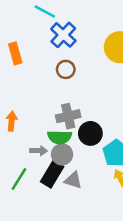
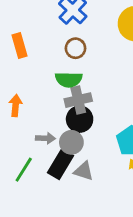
orange rectangle: (15, 53) -> (20, 45), moved
black circle: (90, 133) -> (80, 119), moved
green semicircle: (60, 137) -> (69, 80), moved

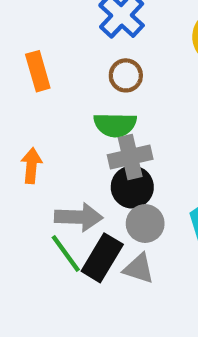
gray arrow: (45, 138) -> (79, 217), size x1.5
gray circle: (71, 142) -> (145, 224), moved
green line: (24, 170) -> (66, 254), moved, turned -68

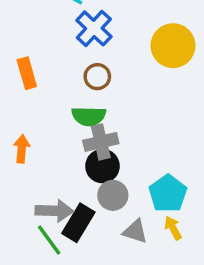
gray arrow: (79, 217) -> (54, 211), moved
green line: (66, 254) -> (49, 240), moved
gray triangle: (139, 269) -> (135, 231), moved

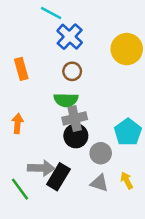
cyan pentagon: (168, 194) -> (128, 132), moved
gray circle: (113, 195) -> (101, 153), moved
green line: (49, 240) -> (20, 189), moved

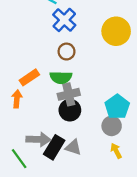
orange rectangle: (21, 69) -> (29, 77), moved, turned 72
gray circle: (101, 153) -> (112, 126), moved
gray triangle: (99, 183) -> (73, 147), moved

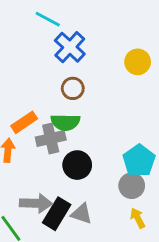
yellow circle: (116, 31) -> (138, 62), size x0.7
gray cross: (69, 94) -> (51, 139), moved

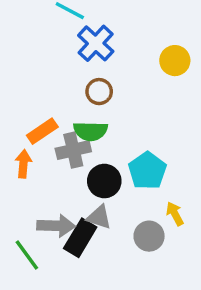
cyan pentagon: (139, 161) -> (147, 171), moved
gray circle: (132, 186) -> (149, 236), moved
gray triangle: (82, 214) -> (99, 217), moved
yellow arrow: (138, 218) -> (175, 214), moved

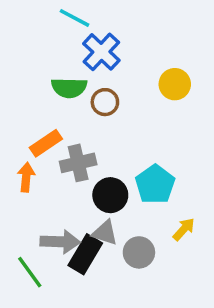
yellow circle: (175, 61) -> (175, 84), moved
green semicircle: (91, 131) -> (69, 88), moved
yellow arrow: (175, 214) -> (184, 229), turned 70
gray circle: (149, 236) -> (139, 252), moved

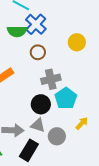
green semicircle: (69, 88) -> (17, 31), moved
gray cross: (78, 163) -> (51, 79), moved
black rectangle: (85, 254) -> (29, 150), moved

